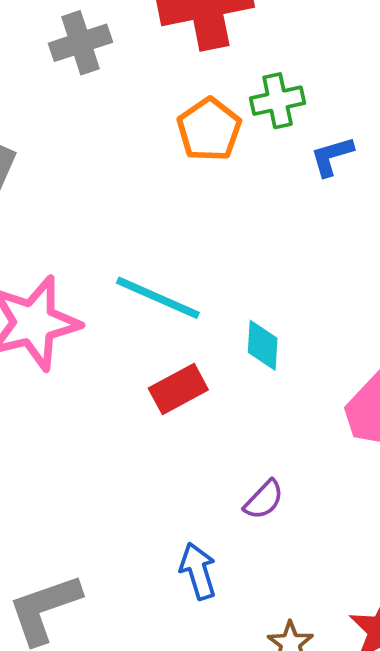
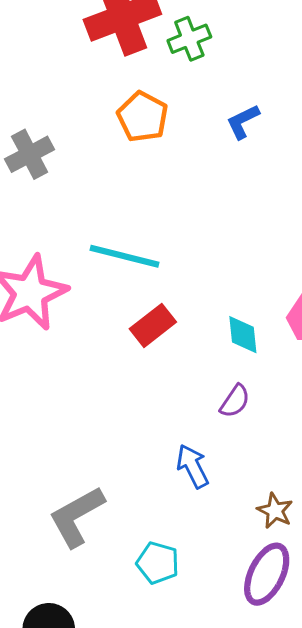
gray cross: (81, 43) -> (30, 154), moved
green cross: (278, 101) -> (189, 39), moved
cyan diamond: (263, 345) -> (243, 335), moved

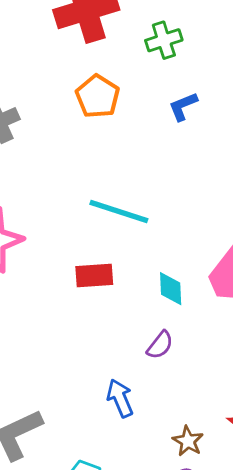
green cross: (189, 39) -> (164, 40), moved
cyan line: (125, 256) -> (119, 212), moved
red rectangle: (153, 325) -> (94, 275), turned 30

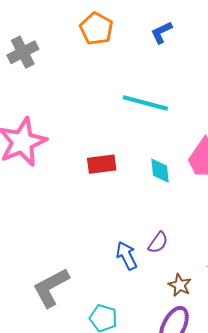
cyan line: (119, 212) -> (145, 103), moved
purple semicircle: (160, 345) -> (158, 243), moved

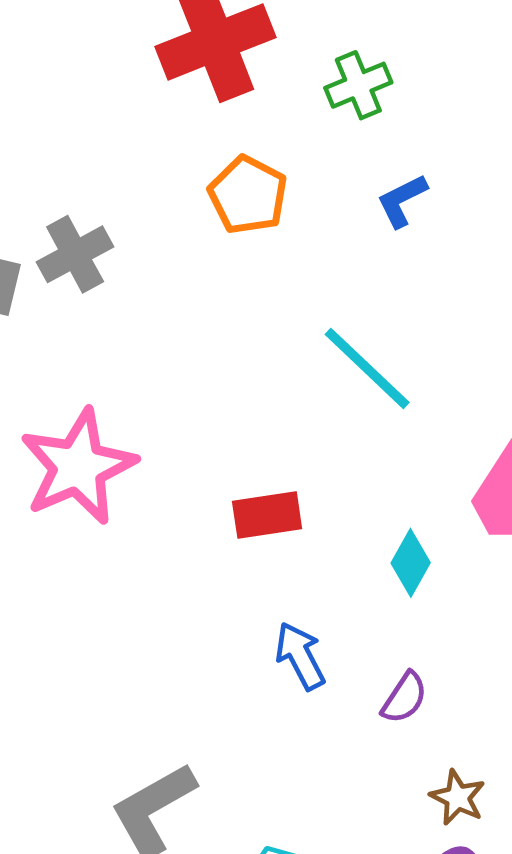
cyan line: (145, 103) -> (367, 368), turned 30
cyan diamond: (160, 171) -> (411, 563), moved, turned 36
blue arrow: (127, 256) -> (300, 656), moved

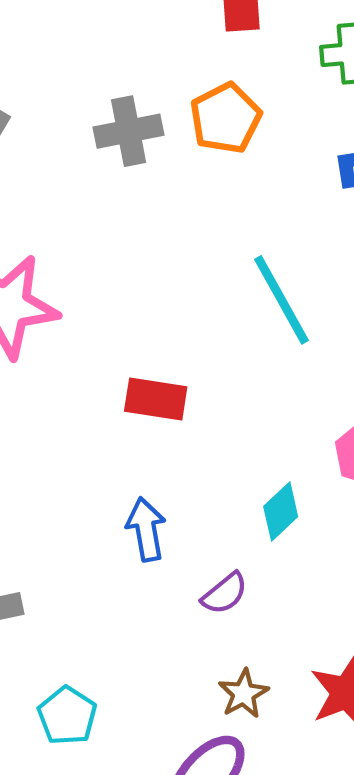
gray cross: (75, 254) -> (129, 131), moved
cyan diamond: (411, 563) -> (281, 511), moved

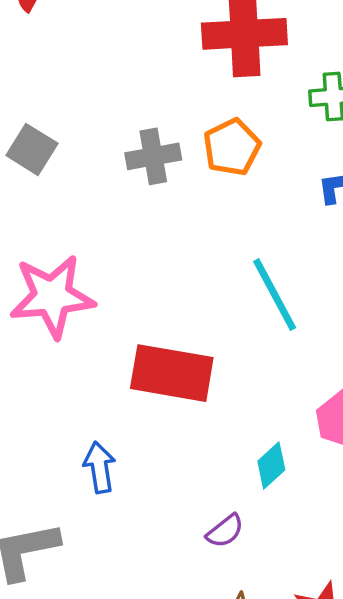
red rectangle: (156, 399) -> (172, 373), size x1.6
blue arrow: (146, 529) -> (100, 467), moved

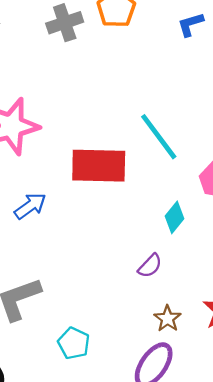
cyan line: (275, 295) -> (159, 137), moved
blue arrow: (100, 467) -> (30, 206), moved, turned 72

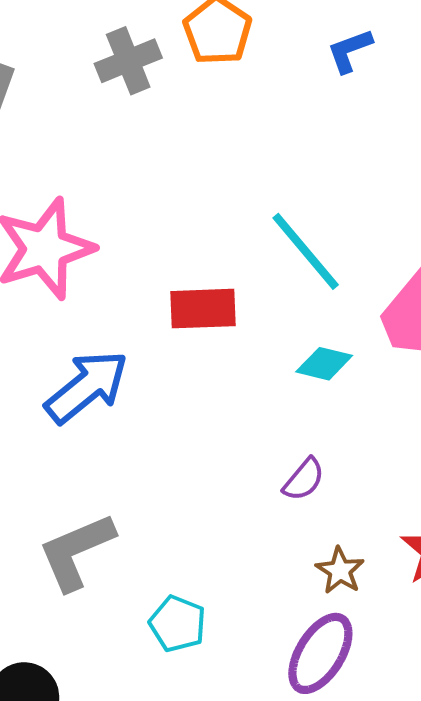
red rectangle: (99, 166) -> (203, 309), size x0.7
blue arrow: (30, 206) -> (87, 387), size x1.5
cyan diamond: (174, 217) -> (324, 364), moved, turned 68

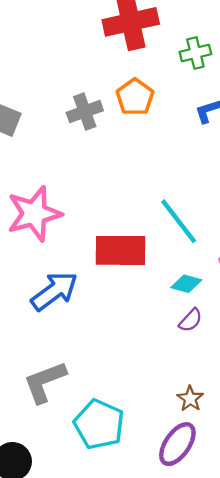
red rectangle: (203, 309) -> (120, 250), size x1.4
purple semicircle: (304, 479) -> (191, 320), moved
cyan pentagon: (178, 624) -> (99, 424), size x1.6

